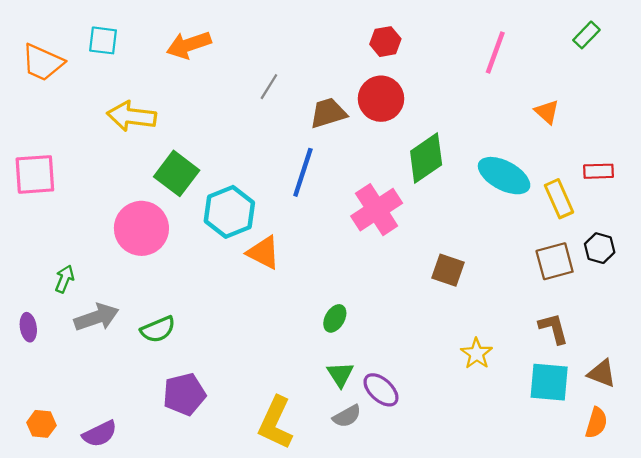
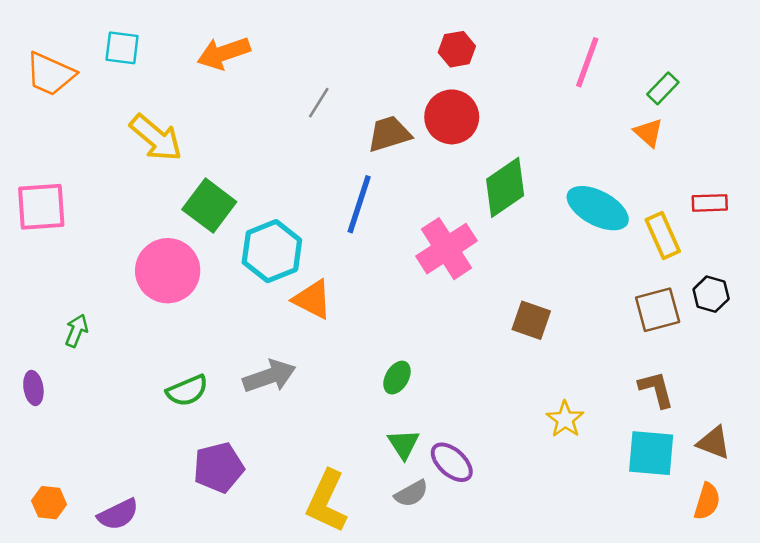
green rectangle: (586, 35) -> (663, 88), moved
yellow arrow: (132, 116) -> (156, 138), turned -147
gray arrow: (96, 317) -> (269, 376), moved

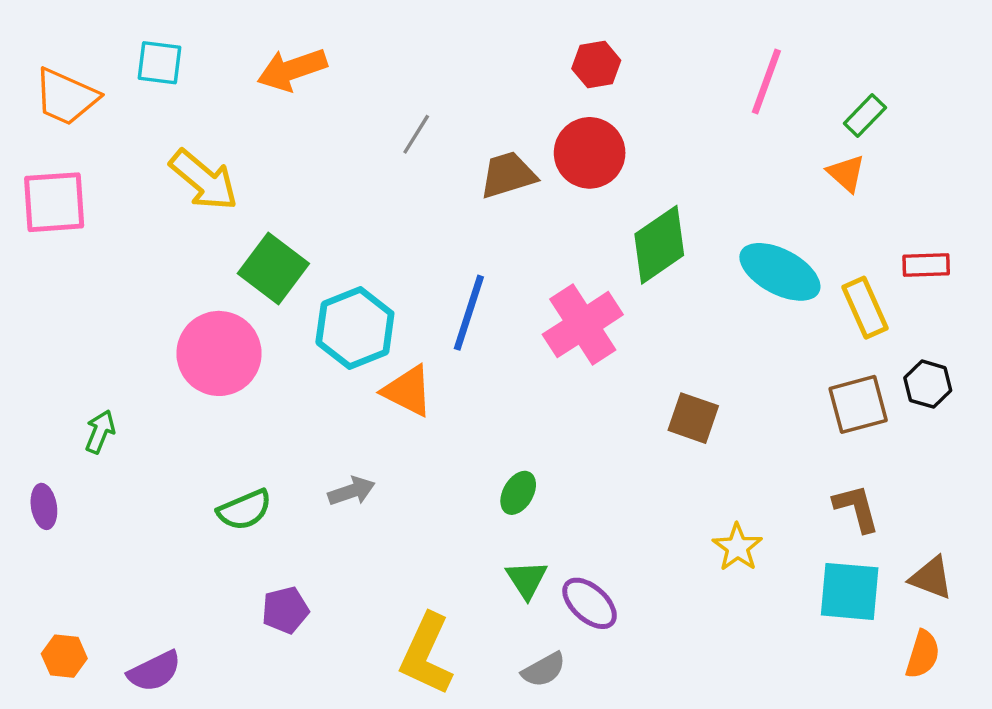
blue line: (359, 204) -> (469, 313), moved
pink square: (41, 207) -> (54, 202), moved
gray arrow: (269, 376) -> (352, 491), size x0.7
purple pentagon: (218, 467) -> (285, 610), size x0.7
gray semicircle: (411, 494) -> (544, 670), moved

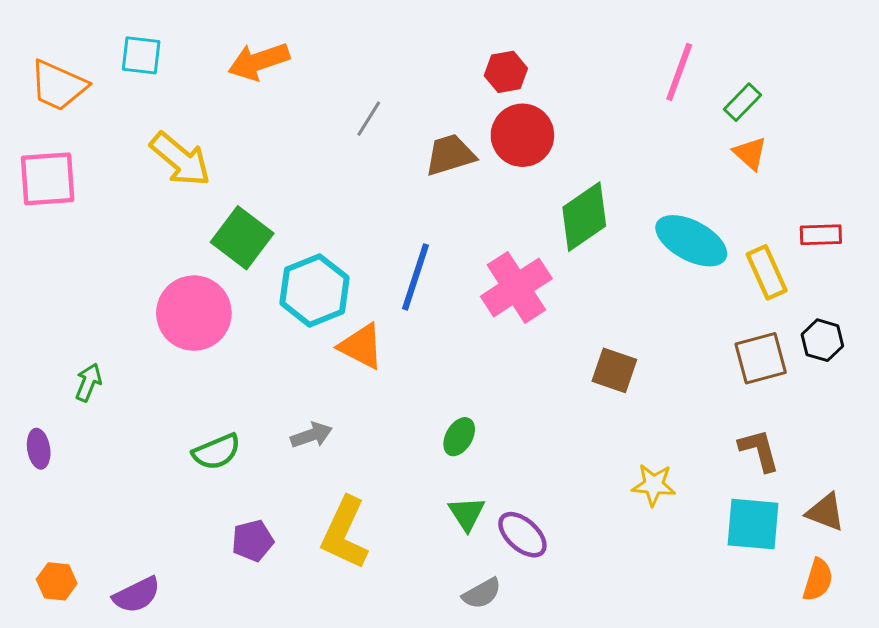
red hexagon: (596, 64) -> (506, 72), moved
green rectangle: (865, 115) -> (743, 102), moved
yellow star: (737, 547) -> (654, 485), turned -30
yellow L-shape: (426, 654) -> (345, 533), moved

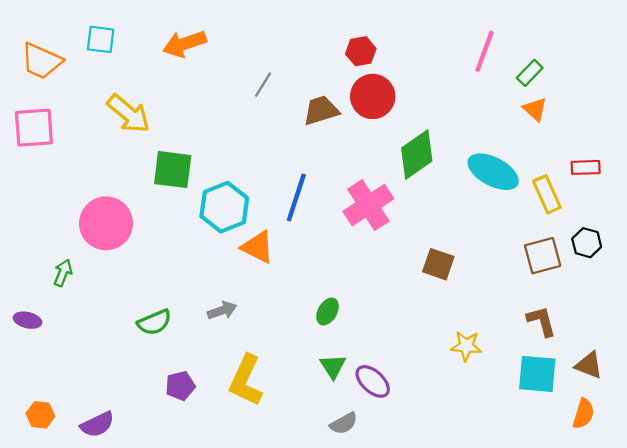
green square: (242, 238) -> (173, 170), turned -30
pink circle: (194, 313) -> (106, 223), moved
purple ellipse: (39, 449) -> (27, 320), turned -68

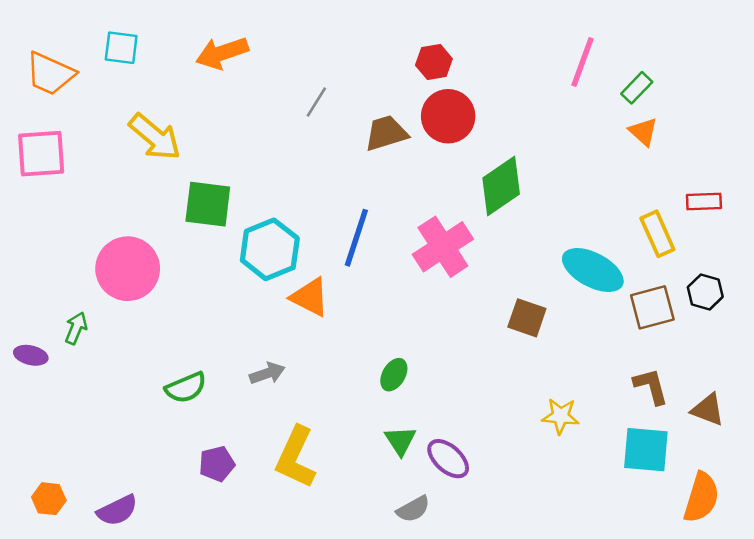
cyan ellipse: (493, 172) -> (593, 270), moved
purple ellipse: (27, 320) -> (31, 355), moved
brown triangle: (589, 365) -> (708, 410), moved
orange semicircle: (583, 414) -> (701, 497), size x1.4

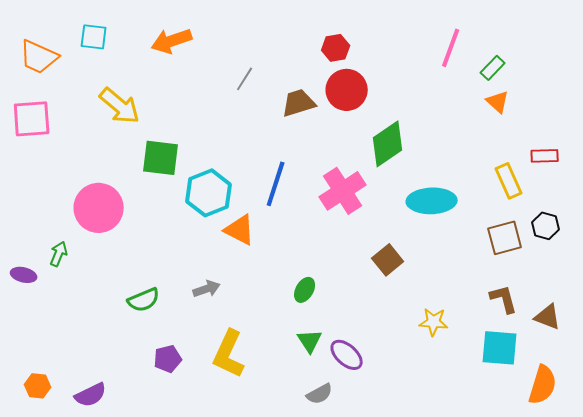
cyan ellipse: (593, 270) -> (432, 201), moved, turned -30
brown square: (527, 318) -> (388, 260), moved, turned 32

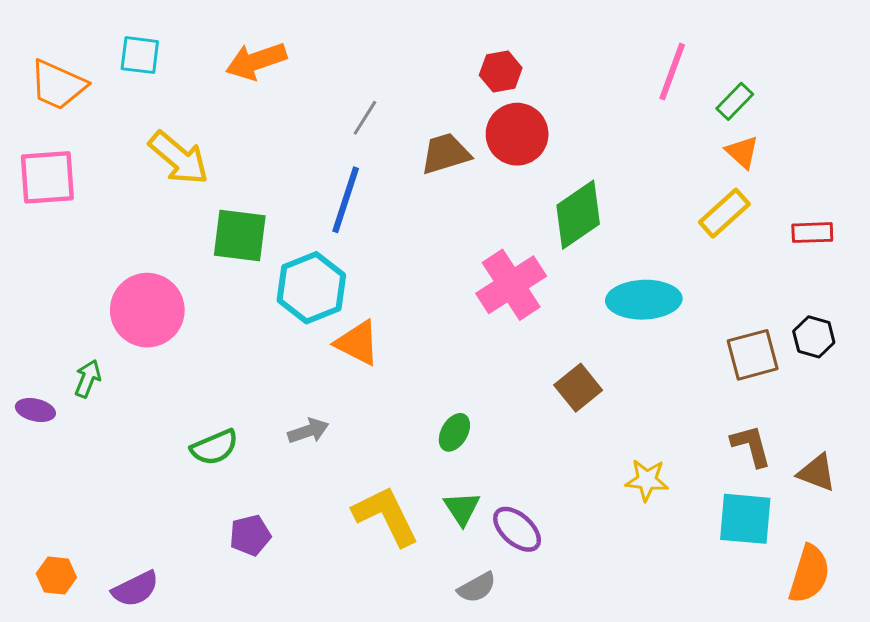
yellow rectangle: (509, 181) -> (724, 213), moved, turned 72
blue line: (276, 184) -> (346, 200), moved
yellow L-shape: (229, 354) -> (386, 516), moved, turned 129

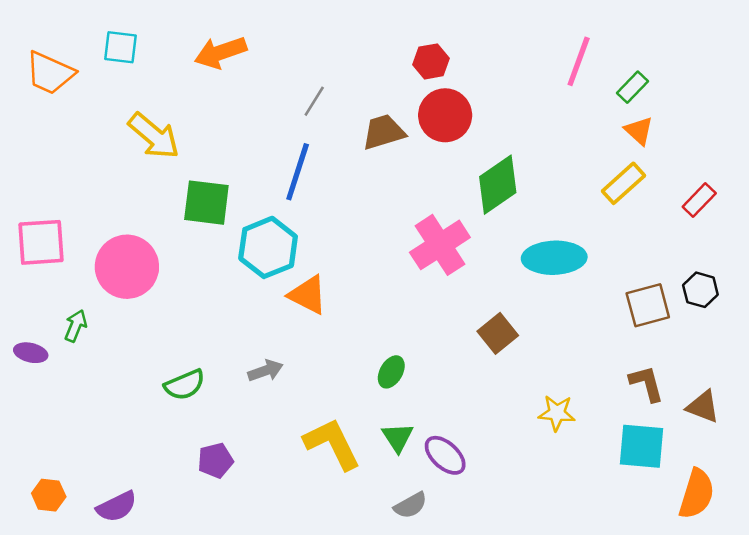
pink square: (47, 177) -> (41, 242), moved
red rectangle: (812, 233) -> (699, 200), turned -44

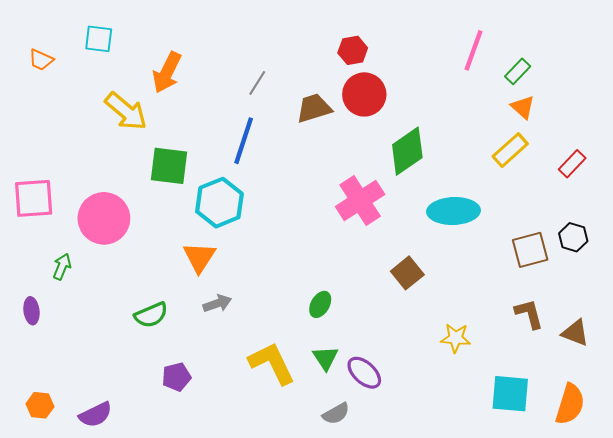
orange arrow: (221, 52) -> (167, 72), moved, turned -45
orange trapezoid: (50, 73) -> (41, 60), size x0.6
orange triangle: (308, 295) -> (199, 257), moved, turned 36
purple ellipse: (31, 353) -> (31, 311), moved, turned 70
cyan square: (641, 446) -> (510, 394), moved

